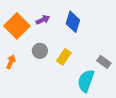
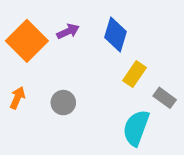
gray circle: (40, 51) -> (63, 103), moved
yellow rectangle: (64, 57) -> (135, 74), moved

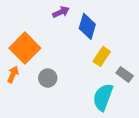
purple arrow: (68, 31) -> (61, 12), moved
orange square: (27, 41) -> (25, 48), moved

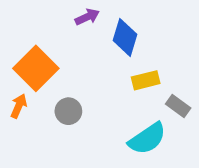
yellow rectangle: (102, 56) -> (146, 80), turned 42
cyan semicircle: (103, 97) -> (147, 139), turned -144

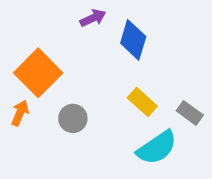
yellow rectangle: (146, 80) -> (142, 102), moved, turned 56

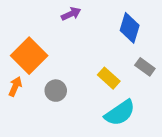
blue diamond: (133, 40) -> (130, 28), moved
gray rectangle: (190, 113) -> (145, 67), moved

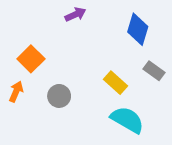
orange square: (29, 56) -> (31, 59), size x0.7
cyan semicircle: (120, 113) -> (127, 120), turned -116

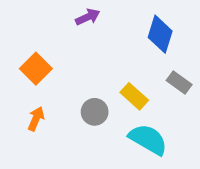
orange arrow: (16, 92) -> (36, 119), moved
gray circle: (59, 96) -> (95, 112), moved

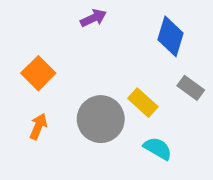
gray circle: (95, 112) -> (101, 119), size x1.6
cyan semicircle: (148, 139) -> (158, 148), size x0.7

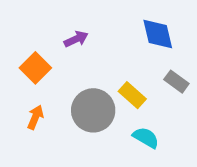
purple arrow: (93, 18) -> (76, 39), moved
blue diamond: (171, 36) -> (158, 34), turned -30

